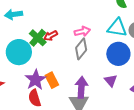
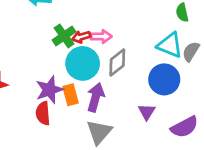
pink arrow: (82, 31) -> (101, 36), moved
cyan circle: (19, 52) -> (83, 63), moved
purple arrow: (81, 87) -> (96, 97), moved

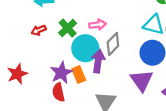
red arrow: (81, 37) -> (39, 30), moved
purple arrow: (96, 97) -> (98, 61), moved
purple triangle: (147, 112) -> (142, 81), size x1.6

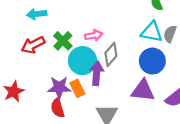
red arrow: (39, 30) -> (33, 45), size x1.5
purple star: (61, 73) -> (59, 87), turned 30
purple triangle: (142, 81) -> (143, 90), turned -45

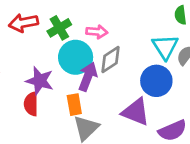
cyan triangle: (152, 32) -> (165, 47), turned 30
orange rectangle: (77, 88) -> (74, 105), moved

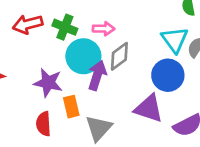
green cross: (59, 28) -> (65, 27), turned -35
red semicircle: (31, 104) -> (44, 124), moved
orange rectangle: (74, 105) -> (71, 107), moved

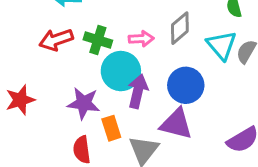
gray diamond: (119, 56) -> (180, 28), moved
blue circle: (168, 75) -> (186, 85), moved
purple triangle: (149, 108) -> (176, 124), moved

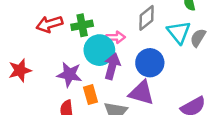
pink arrow: (141, 39) -> (116, 37), moved
green cross: (98, 40) -> (82, 25), turned -30

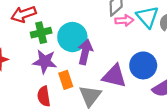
green cross: (82, 25) -> (41, 33), moved
pink arrow: (116, 37) -> (124, 20), moved
blue circle: (150, 63) -> (143, 65), moved

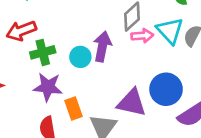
cyan circle: (72, 37) -> (80, 57), size x0.6
purple arrow: (85, 52) -> (102, 47), moved

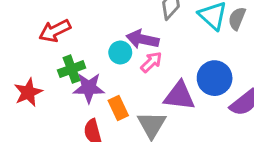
pink arrow: (142, 36) -> (151, 62), moved, turned -35
purple arrow: (102, 47) -> (143, 39), turned -84
green cross: (43, 52) -> (72, 69), moved

